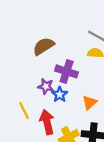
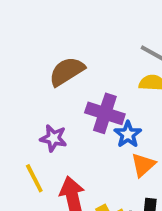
purple star: (46, 86) -> (53, 138), moved
blue star: (60, 94) -> (128, 134), moved

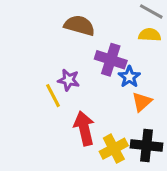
brown semicircle: (67, 71) -> (79, 25), turned 48
yellow line: (34, 178) -> (53, 96), moved

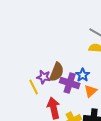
brown semicircle: (79, 25) -> (57, 72), moved, turned 96
purple cross: (111, 60) -> (70, 83), moved

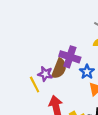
purple cross: (70, 83) -> (70, 57), moved

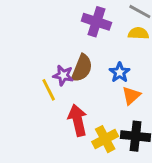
purple cross: (70, 57) -> (96, 22), moved

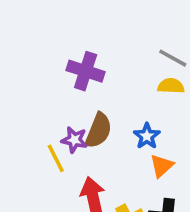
purple cross: (96, 22) -> (86, 71), moved

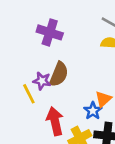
blue star: (147, 136) -> (93, 111), moved

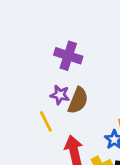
purple star: (42, 81) -> (60, 95), moved

